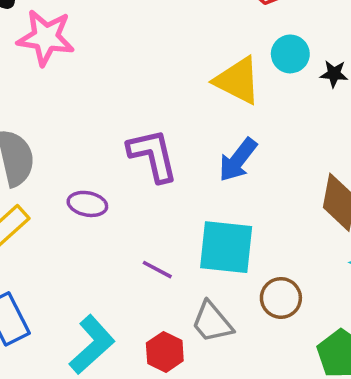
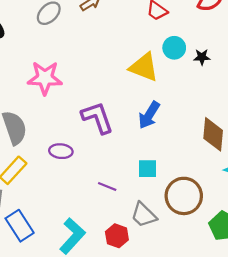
pink star: (46, 38) -> (45, 78), moved
cyan square: (226, 247) -> (148, 169), size x0.6
brown circle: (281, 298) -> (184, 196), size x1.5

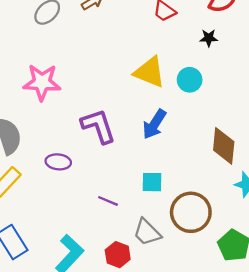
cyan circle: (174, 48) -> (190, 80), moved
black star: (202, 57) -> (209, 38), moved

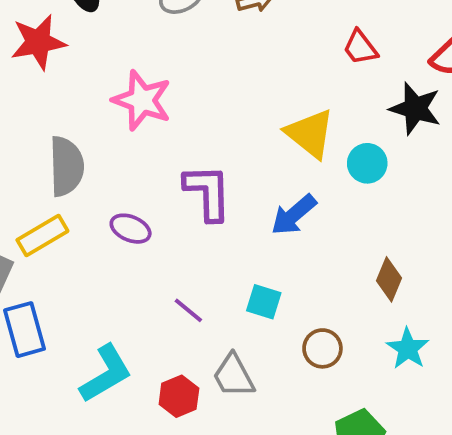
black star: (209, 38) -> (415, 108), size x1.8
brown diamond: (224, 146) -> (389, 279), size x0.7
brown circle: (191, 212) -> (322, 348), moved, size x0.6

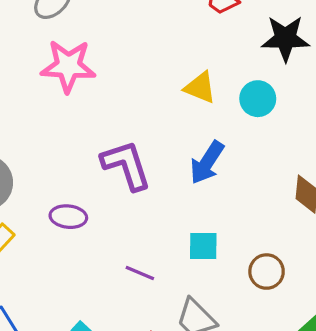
pink star: (142, 100) -> (68, 66), moved
yellow triangle: (310, 134) -> (200, 87), size x0.7

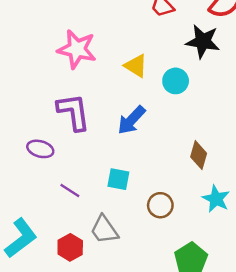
pink star: (68, 66) -> (77, 49), moved
purple ellipse: (68, 217) -> (40, 149), moved

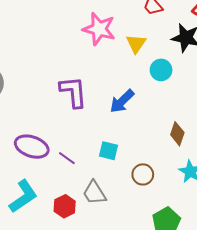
pink star: (77, 49) -> (99, 29), moved
yellow triangle: (136, 66) -> (136, 44), moved, turned 30
purple ellipse: (40, 149) -> (32, 147), moved, size x1.5

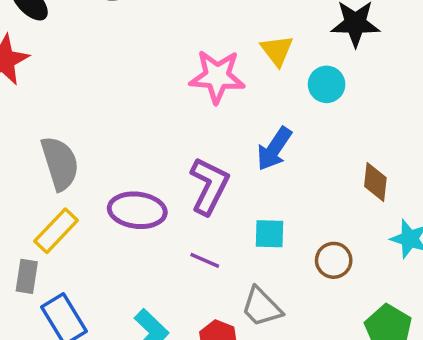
pink star: (99, 29) -> (217, 76), moved
purple L-shape: (73, 92) -> (209, 186), moved, turned 44
purple ellipse: (32, 147) -> (137, 210), moved

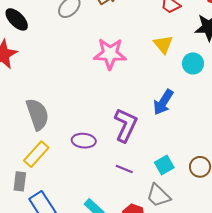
pink star: (217, 76) -> (110, 54), moved
purple ellipse: (137, 210) -> (84, 141), size x0.7
cyan square: (270, 234) -> (164, 165), moved, turned -30

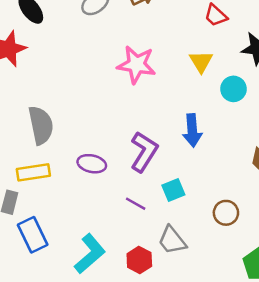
blue arrow: (163, 102) -> (192, 130), turned -44
yellow rectangle: (36, 154) -> (33, 172), turned 32
cyan square: (164, 165) -> (173, 190), moved

